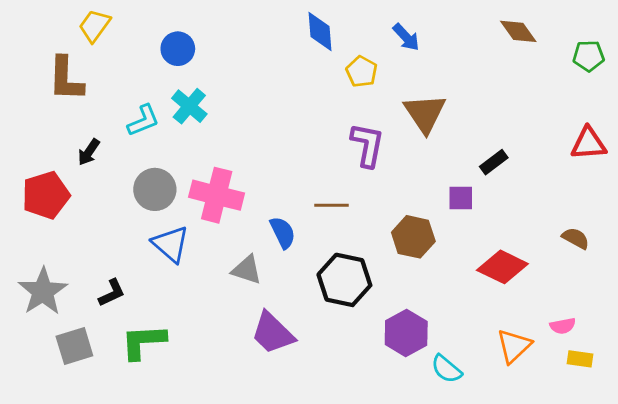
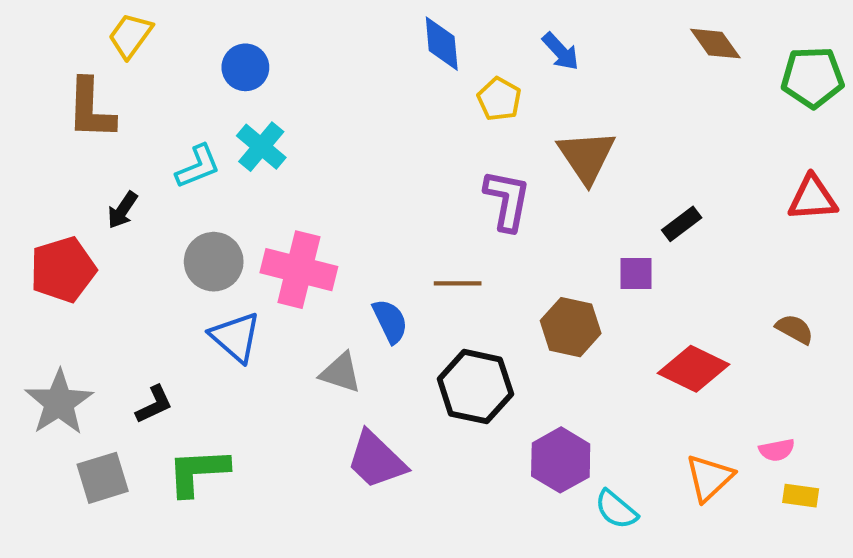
green pentagon: (589, 56) -> (812, 77), size x1.4

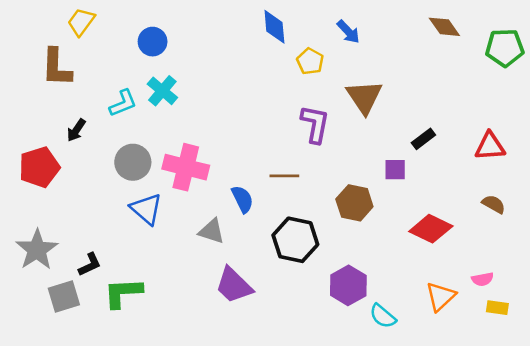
red triangle: (812, 198) -> (490, 146), moved
black L-shape: (154, 404) -> (90, 264), moved

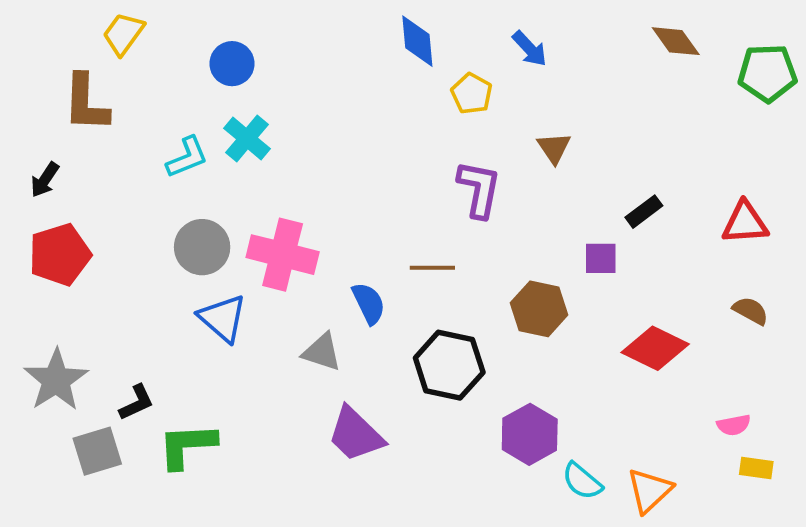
brown triangle: (364, 97) -> (554, 148), size x0.6
black arrow: (76, 130) -> (45, 180), moved
orange triangle: (441, 296) -> (649, 490), moved

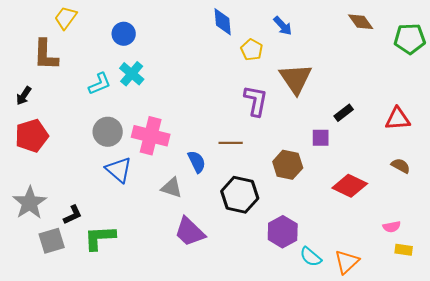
brown triangle: (554, 148) -> (296, 79), size x1.8

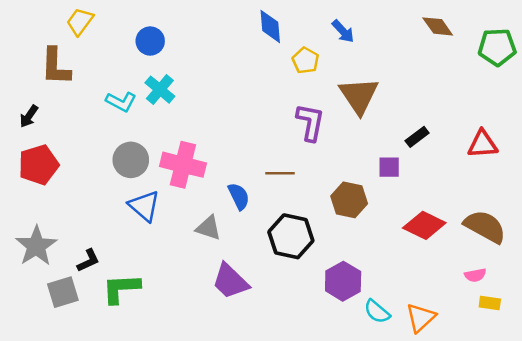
cyan L-shape: (100, 84) -> (121, 102), turned 50
brown semicircle: (401, 166) -> (485, 227), moved, size x1.8

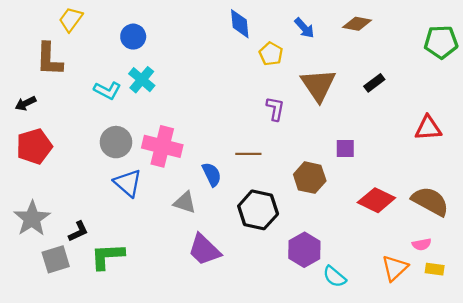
brown diamond: (438, 26) -> (357, 24), moved, turned -44
black arrow: (29, 116) -> (26, 103), turned 30
purple L-shape: (310, 122) -> (275, 109), size x0.7
black rectangle: (417, 137) -> (374, 83), moved
orange triangle: (421, 318) -> (395, 268), moved

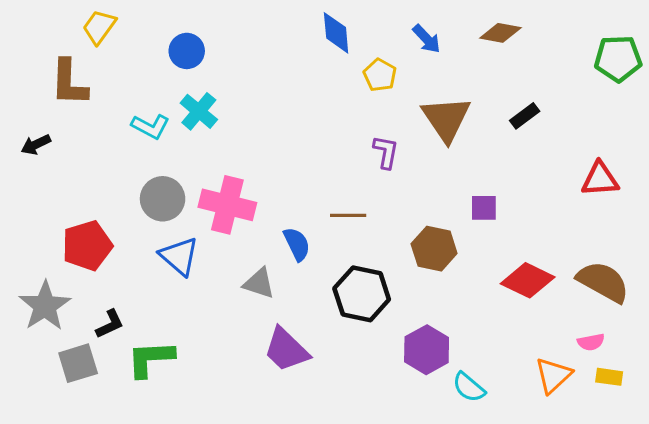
red pentagon: (34, 146) -> (87, 246), moved

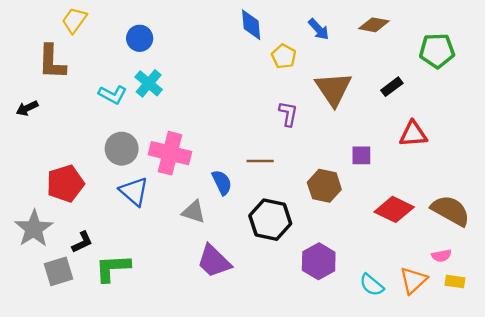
green pentagon: (618, 59) -> (437, 51), moved
red triangle: (600, 179) -> (413, 134), moved
cyan semicircle: (469, 387) -> (372, 285), moved

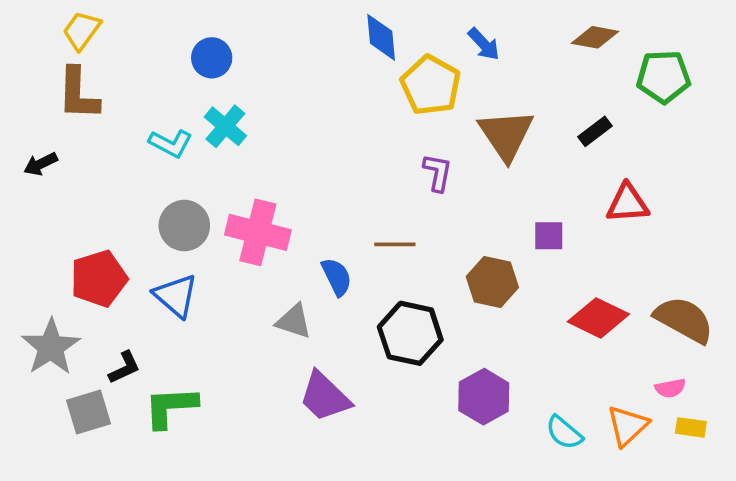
yellow trapezoid: (74, 20) -> (82, 30), moved
brown diamond: (374, 25) -> (595, 37), moved
yellow pentagon: (284, 56) -> (431, 85), size x1.6
blue triangle: (134, 191) -> (176, 296), moved

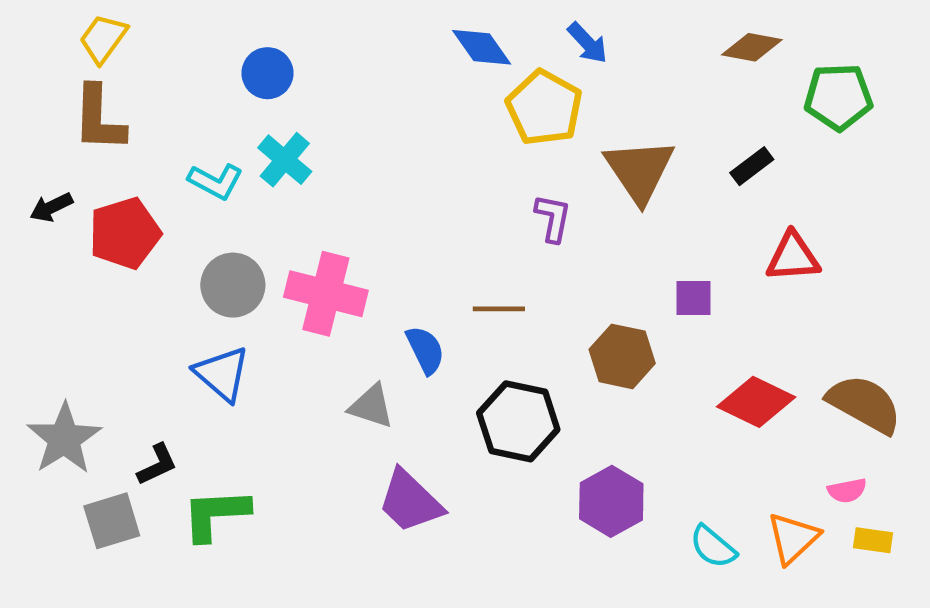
blue diamond: (381, 37) -> (482, 47), turned -30
blue arrow: (484, 44) -> (588, 43), moved
red pentagon: (99, 279) -> (125, 233), moved

